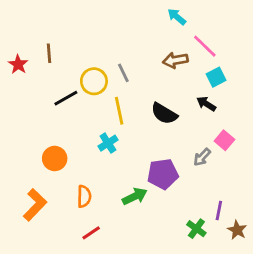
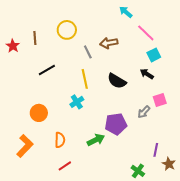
brown arrow: (175, 60) -> (109, 43), moved
yellow circle: (94, 81) -> (67, 30), moved
pink square: (224, 140) -> (160, 100), turned 32
green cross: (196, 229) -> (138, 171), moved

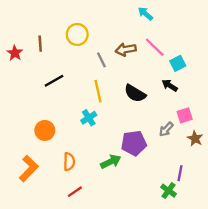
pink line: (146, 33) -> (155, 47), moved
brown star: (169, 164) -> (195, 139), moved
green cross: (138, 171) -> (169, 191), moved

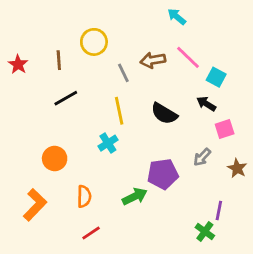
brown line: (40, 44) -> (59, 60), moved
cyan square: (178, 63) -> (216, 77), turned -35
pink square: (185, 115) -> (225, 129), moved

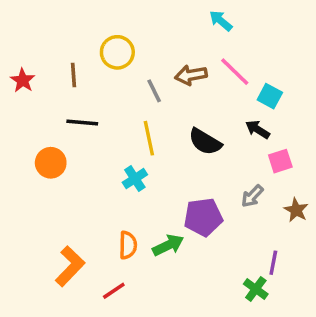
black line: (66, 98) -> (82, 122), turned 35
orange circle: (55, 158) -> (51, 163), moved
orange semicircle: (84, 196) -> (128, 245), moved
orange L-shape: (35, 205) -> (70, 266), moved

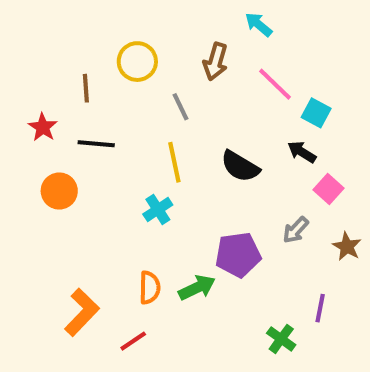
brown arrow: (191, 75) -> (215, 62), moved, turned -64
red star: (23, 80) -> (43, 127), moved
pink square: (280, 161) -> (328, 189), turned -30
green cross: (256, 289) -> (281, 339), moved

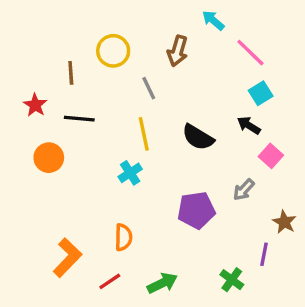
pink line: (275, 84) -> (250, 53), moved
cyan square: (316, 113) -> (261, 93), turned 30
brown star: (347, 246) -> (284, 222), moved
green arrow: (197, 288) -> (162, 283), moved

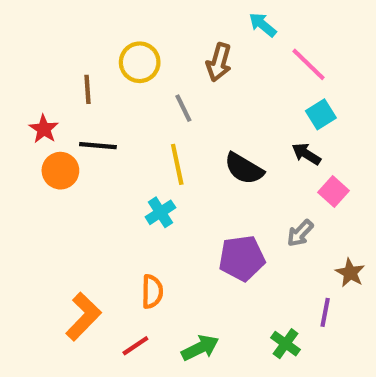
orange circle: (49, 158) -> (60, 171), moved

